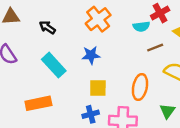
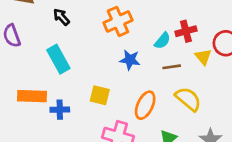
cyan semicircle: (141, 26) -> (162, 41), turned -56
blue star: (91, 55) -> (130, 60), moved
blue cross: (91, 114) -> (60, 110), moved

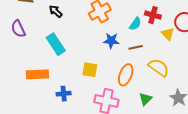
red cross: (186, 31) -> (153, 15), turned 35
brown line: (172, 67) -> (136, 47), moved
blue cross: (60, 110) -> (64, 94), moved

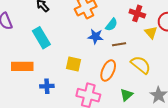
cyan semicircle: (135, 24) -> (111, 25), moved

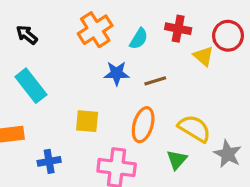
cyan semicircle: (111, 25) -> (139, 39), moved
yellow semicircle: (141, 65) -> (194, 128), moved

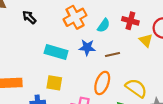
cyan rectangle: (31, 86) -> (56, 52), moved, turned -40
yellow square: (87, 121) -> (54, 83), moved

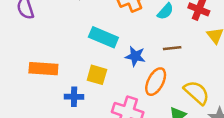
blue star: (87, 47) -> (135, 56), moved

